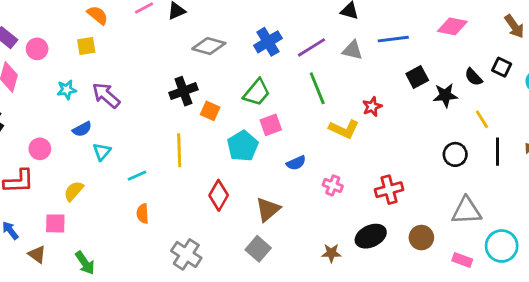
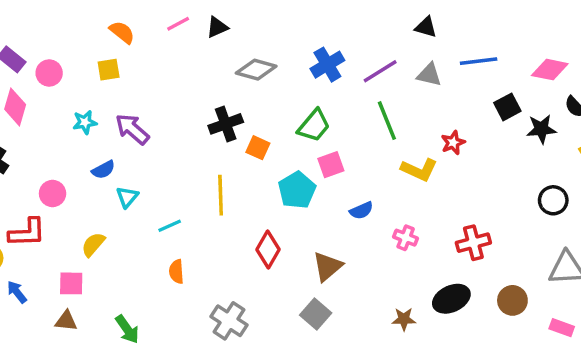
pink diamond: (452, 26) -> (550, 70), moved
brown triangle: (37, 254) -> (66, 321), moved, turned -30
green arrow: (85, 263) -> (127, 329), moved

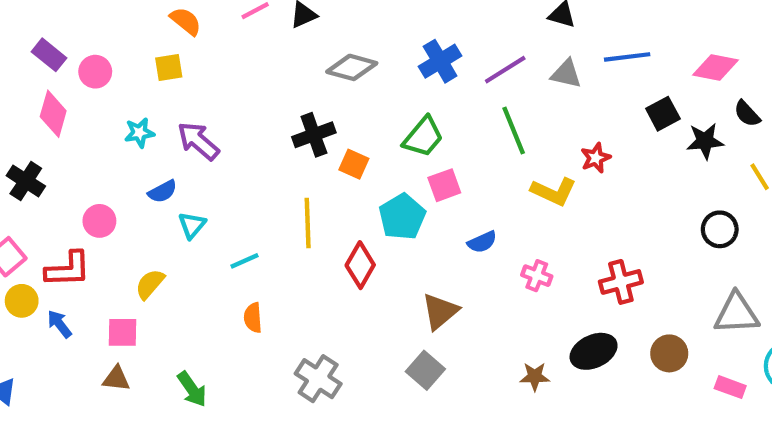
red diamond: (268, 250) -> (360, 265), moved
blue arrow: (17, 292) -> (59, 324), moved

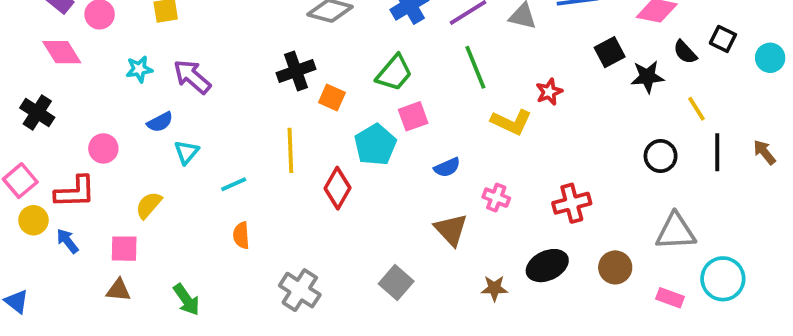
pink diamond: (53, 114) -> (62, 52), turned -48
brown triangle: (440, 311) -> (451, 230), moved, turned -33

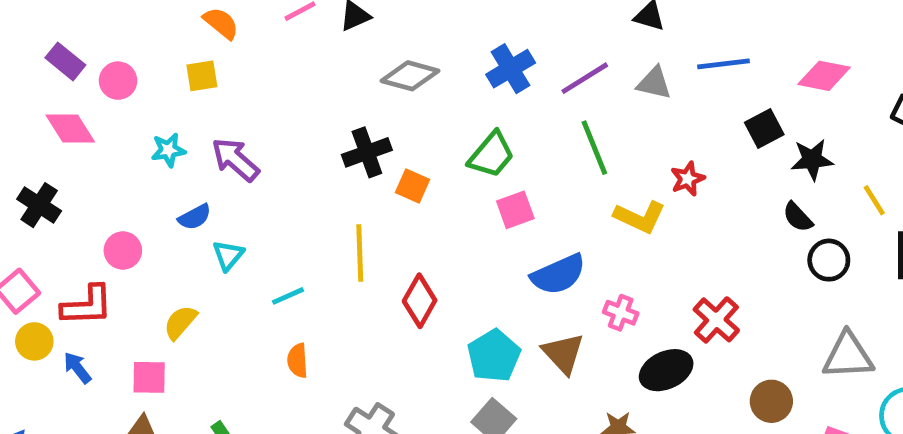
black semicircle: (685, 52) -> (798, 217), moved
cyan pentagon: (375, 145) -> (494, 356), moved
blue semicircle: (447, 167) -> (558, 274), size x1.6
red cross: (572, 203) -> (716, 320), turned -33
black ellipse: (547, 266) -> (666, 370), moved

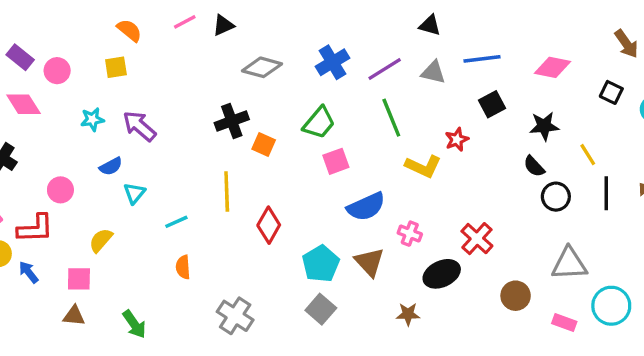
black square: (764, 128) -> (492, 104), moved

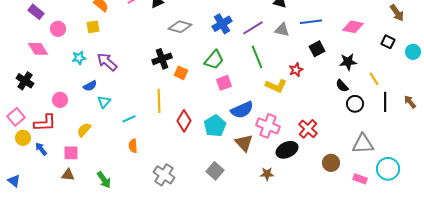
purple rectangle: (20, 57) -> (36, 12), moved
pink cross: (410, 234) -> (268, 126), size x1.6
cyan pentagon: (321, 264) -> (215, 126), moved

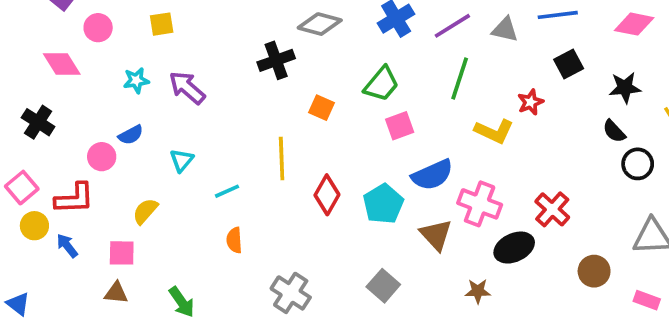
green line: (257, 57) -> (460, 79), turned 40
black cross: (162, 59) -> (276, 60), moved
blue semicircle: (90, 86) -> (131, 135), moved

